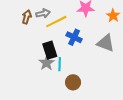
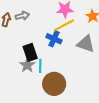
yellow line: (56, 22) -> (64, 25), moved
brown circle: (73, 82) -> (54, 84), size x1.5

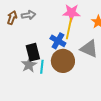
yellow line: (64, 25) -> (69, 28), turned -55
brown circle: (54, 84) -> (63, 61), moved

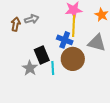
gray star: (29, 65) -> (30, 68), moved

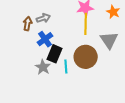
blue cross: (65, 40) -> (45, 39), moved, turned 35
gray triangle: (97, 43) -> (109, 40), turned 42
black rectangle: (42, 55) -> (54, 54), turned 48

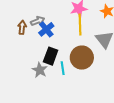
blue cross: (45, 39) -> (46, 29), moved

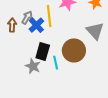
gray arrow: (38, 21) -> (27, 18), turned -32
yellow line: (80, 25) -> (49, 16), moved

